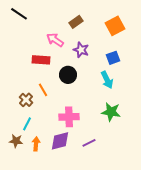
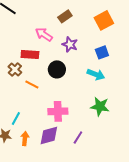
cyan arrow: (107, 80) -> (96, 74), turned -42
orange line: (43, 90) -> (32, 84), turned -32
brown cross: (26, 100) -> (15, 69), moved
purple line: (89, 143) -> (78, 137), turned -32

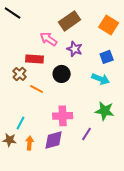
brown rectangle: (65, 16) -> (70, 21), size x1.5
orange square: (104, 20) -> (109, 25), turned -30
purple line: (78, 137) -> (87, 134), moved

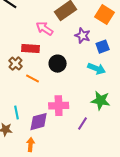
purple star: (75, 49) -> (83, 36), moved
cyan line: (21, 123) -> (17, 113), turned -40
purple diamond: (54, 140) -> (39, 122), moved
orange arrow: (30, 143) -> (31, 145), moved

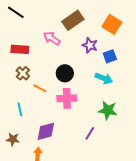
red rectangle: (31, 49) -> (20, 49), moved
pink cross: (59, 106) -> (67, 98), moved
cyan line: (17, 113) -> (20, 109), moved

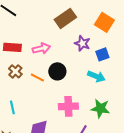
pink arrow: (52, 38) -> (41, 48), moved, turned 132
orange line: (40, 88) -> (37, 77), moved
pink cross: (67, 98) -> (68, 106), moved

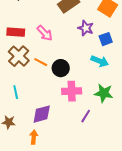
pink arrow: (41, 48) -> (45, 33), turned 60
brown cross: (15, 71) -> (19, 56), size x1.5
black circle: (57, 71) -> (61, 68), moved

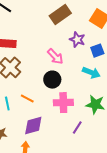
pink arrow: (45, 33) -> (55, 57), moved
orange line: (41, 62) -> (27, 99), moved

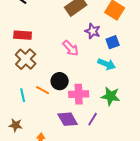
black circle: (52, 80) -> (60, 81), moved
purple diamond: (33, 126) -> (68, 119), moved, turned 75

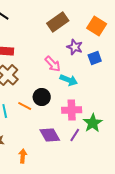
cyan arrow: (107, 64) -> (69, 80), moved
pink cross: (79, 94) -> (72, 110), moved
green star: (111, 96) -> (93, 123), moved, turned 30

